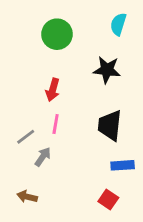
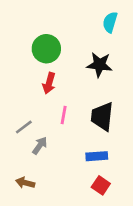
green circle: (57, 34) -> (46, 49), moved
pink line: (56, 124) -> (64, 115), moved
blue rectangle: (123, 165) -> (97, 156), moved

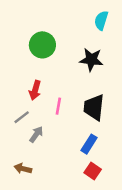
red arrow: (49, 83) -> (35, 90), moved
blue rectangle: (97, 156) -> (89, 144), turned -54

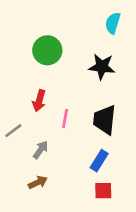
gray line: (22, 117) -> (13, 131), moved
brown arrow: (23, 169) -> (38, 182), moved, turned 140
red square: (93, 171) -> (103, 191), turned -35

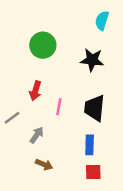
blue rectangle: (99, 161) -> (90, 145), turned -30
brown arrow: (38, 182) -> (44, 165), moved, turned 49

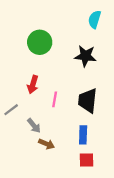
gray arrow: (37, 135) -> (34, 126), turned 105
brown arrow: (44, 165) -> (47, 144), moved

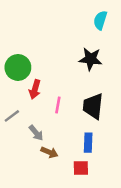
green circle: (40, 42) -> (18, 67), moved
red square: (87, 160) -> (81, 168), moved

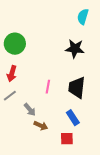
green circle: (18, 67) -> (15, 44), moved
red arrow: (35, 89) -> (12, 74), moved
blue rectangle: (88, 143) -> (73, 118), turned -35

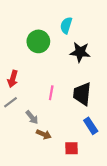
cyan semicircle: (83, 17) -> (66, 25), moved
green circle: (15, 44) -> (38, 41), moved
blue rectangle: (73, 118) -> (91, 126), moved

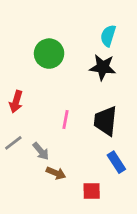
cyan semicircle: (66, 25) -> (108, 36), moved
gray line: (11, 102) -> (13, 143), moved

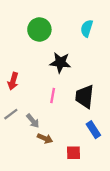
green circle: (49, 54) -> (39, 30), moved
black star: (103, 67) -> (60, 63), moved

